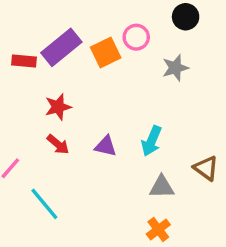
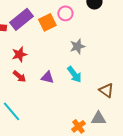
gray star: (175, 68) -> (77, 46), moved
cyan arrow: (152, 141) -> (74, 74), turned -60
gray triangle: (162, 187) -> (98, 118), moved

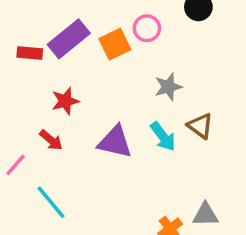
red arrow: (19, 76) -> (51, 140), moved
purple triangle: (47, 77) -> (115, 142), size x1.5
brown triangle: (106, 90) -> (200, 126), moved

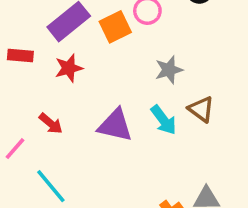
red rectangle: (30, 53) -> (20, 56), moved
red star: (65, 101) -> (69, 68), moved

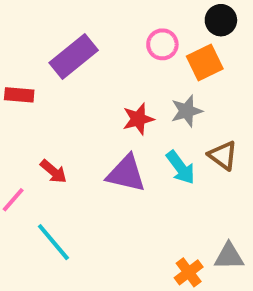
orange square: (115, 27) -> (205, 63), moved
red star: (69, 68) -> (138, 119), moved

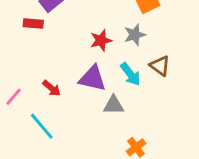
red rectangle: (19, 95) -> (33, 24), moved
red arrow: (53, 171) -> (52, 88), moved
gray triangle: (229, 256) -> (114, 105), moved

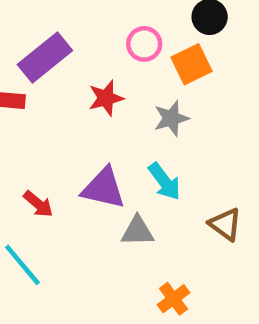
red star: (101, 40) -> (106, 98), moved
brown triangle: (160, 66) -> (225, 224), moved

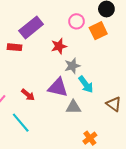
gray star: (171, 118) -> (72, 66), moved

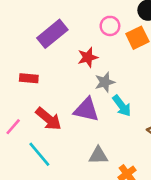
red rectangle: (15, 47) -> (29, 78), moved
red arrow: (28, 95) -> (48, 119), size x1.5
gray triangle: (73, 107) -> (98, 155), moved

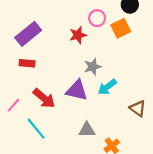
purple rectangle: (52, 34) -> (28, 34), moved
red star: (88, 57) -> (78, 35), moved
cyan arrow: (122, 106) -> (107, 87), turned 90

